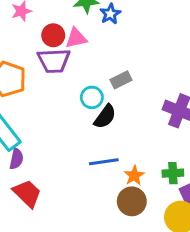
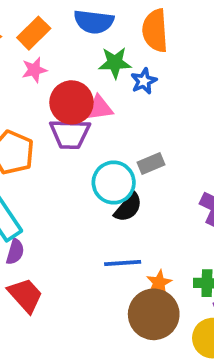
red circle: (53, 35) -> (71, 102), size x1.5
cyan circle: (92, 97) -> (114, 183), size x1.5
brown circle: (132, 201) -> (154, 314), size x1.4

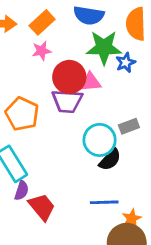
green star: (115, 63) -> (104, 48), size x1.4
red trapezoid: (25, 295) -> (42, 207), moved

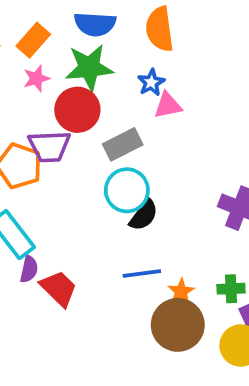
green star: (104, 48) -> (89, 68), moved
pink triangle: (91, 82) -> (168, 105), moved
purple trapezoid: (67, 101) -> (49, 146), moved
gray rectangle: (129, 126) -> (123, 144), moved, size x1.4

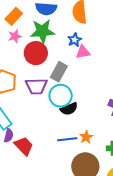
gray rectangle: (123, 144) -> (59, 72), turned -36
purple trapezoid: (49, 146) -> (36, 86), moved
black semicircle: (144, 215) -> (69, 109), turned 30
orange star: (181, 291) -> (86, 137), moved

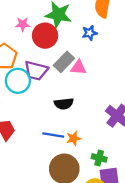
pink star: (15, 36) -> (23, 24), moved
pink triangle: (83, 52) -> (78, 67), moved
cyan circle: (61, 96) -> (18, 81), moved

